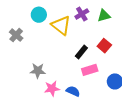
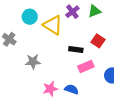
black rectangle: (81, 52) -> (76, 50), turned 64
gray star: (38, 71) -> (33, 62), moved

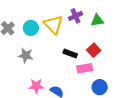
cyan circle: (30, 17) -> (31, 28), moved
pink rectangle: (86, 66) -> (85, 68), moved

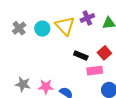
gray star: (26, 56) -> (23, 84), moved

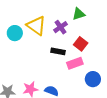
purple cross: (87, 18) -> (60, 27), moved

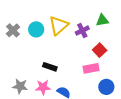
yellow triangle: (36, 26) -> (59, 25), turned 35
black rectangle: (58, 51) -> (50, 67), moved

